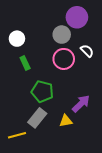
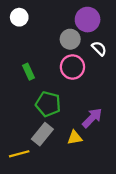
white circle: (17, 39) -> (19, 17), moved
white semicircle: (87, 51) -> (99, 48), moved

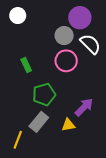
white semicircle: (99, 48) -> (90, 44), size x1.5
green pentagon: (48, 104) -> (44, 94), turned -30
yellow line: (19, 154) -> (18, 140), turned -54

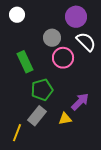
gray circle: (64, 36) -> (52, 38), moved
green rectangle: (26, 65) -> (25, 62), size x1.5

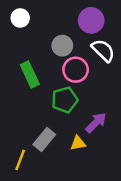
green pentagon: (42, 90) -> (65, 100), moved

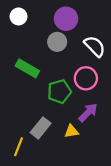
purple circle: (91, 20) -> (66, 19), moved
pink circle: (76, 70) -> (86, 78), moved
green rectangle: (30, 75) -> (27, 68), turned -35

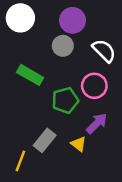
white circle: (19, 16) -> (20, 18), size x1.5
yellow triangle: (72, 131) -> (79, 144), turned 48

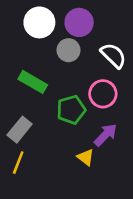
white circle: (20, 18) -> (39, 22), moved
gray rectangle: (45, 140) -> (20, 130), moved
yellow line: (20, 161) -> (18, 163), moved

